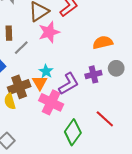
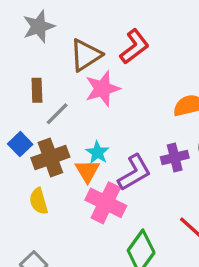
brown cross: (19, 87) -> (50, 157), moved

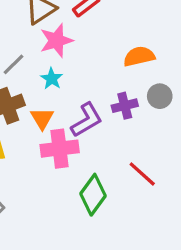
cyan star: (97, 152) -> (52, 79), moved
pink cross: (106, 203) -> (60, 149), turned -33

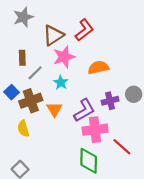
orange semicircle: (139, 56) -> (98, 67), moved
pink cross: (60, 149) -> (95, 130), moved
green diamond: (93, 195) -> (89, 161), turned -35

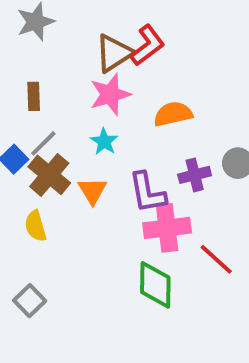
brown triangle: (53, 35) -> (114, 53), moved
gray line: (35, 73) -> (43, 143), moved
brown cross: (31, 101) -> (49, 175), turned -30
purple L-shape: (84, 110) -> (147, 193), turned 110

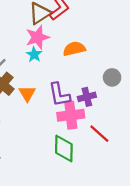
cyan star: (104, 142) -> (34, 54), moved
purple cross: (195, 175) -> (87, 97), moved

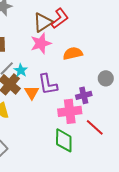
cyan star: (34, 54) -> (21, 70), moved
purple L-shape: (59, 95) -> (48, 84), moved

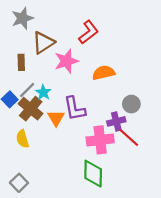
brown triangle: (43, 22) -> (43, 43), moved
gray circle: (106, 78) -> (131, 104), moved
red line: (95, 127) -> (129, 138), moved

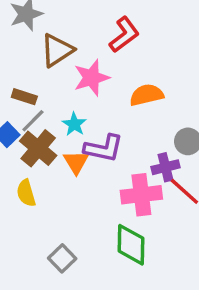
brown rectangle: (21, 62) -> (24, 97), moved, turned -70
cyan star: (43, 92) -> (74, 124), moved
purple L-shape: (75, 109) -> (104, 148), turned -68
gray square: (19, 183) -> (62, 258), moved

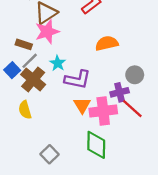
pink star: (91, 78) -> (47, 32), moved
orange triangle: (76, 162) -> (82, 105), moved

